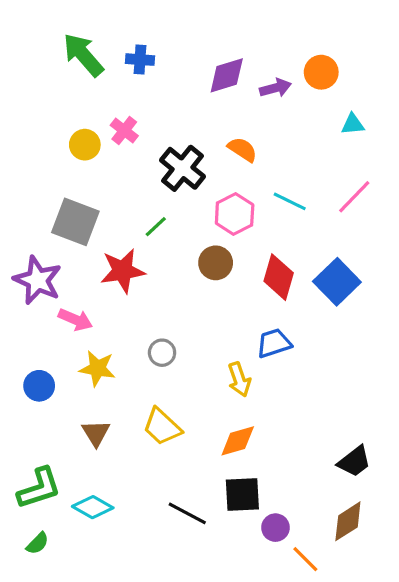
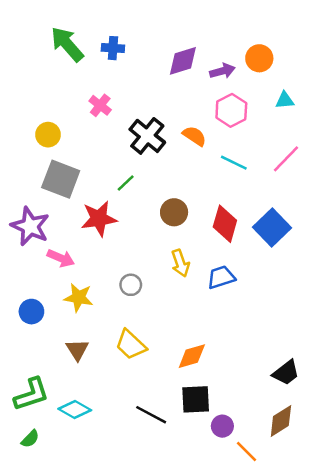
yellow circle: (85, 145) -> (48, 135), moved
orange semicircle: (242, 149) -> (194, 136), moved
pink hexagon: (235, 214) -> (231, 110), moved
yellow arrow: (239, 379) -> (180, 263), moved

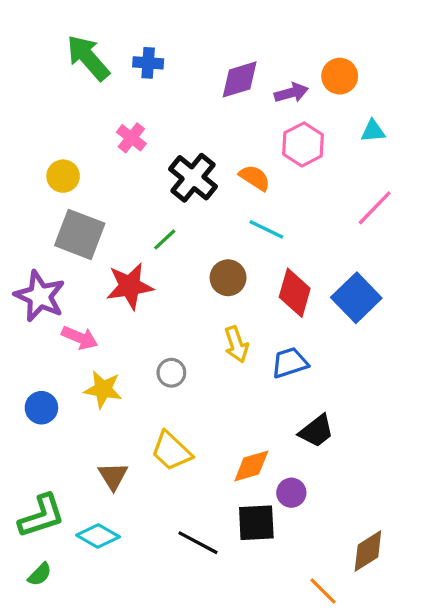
cyan line: (234, 163) -> (266, 229), moved
brown triangle: (77, 350) -> (113, 476), moved
black trapezoid: (286, 373) -> (316, 431), moved
purple circle: (222, 426) -> (291, 493), moved

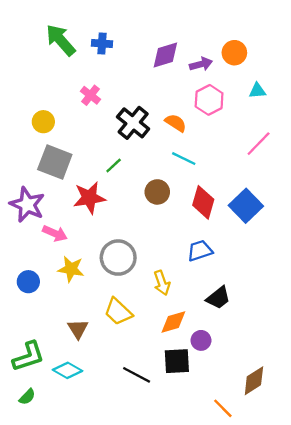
yellow arrow: (236, 344) -> (162, 283), moved
gray circle: (171, 373) -> (118, 258), size x1.8

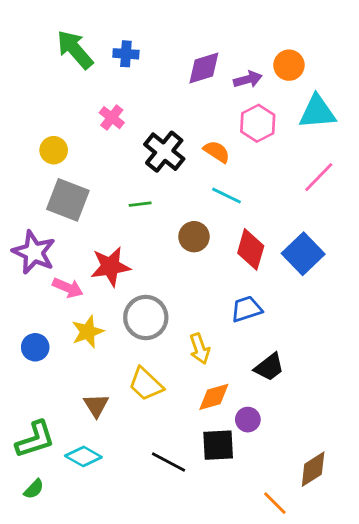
cyan triangle: (257, 91) -> (317, 112), size x1.8
green line: (114, 165) -> (140, 204), turned 36
red star: (89, 198) -> (110, 266), moved
yellow star: (71, 269) -> (88, 332), turned -30

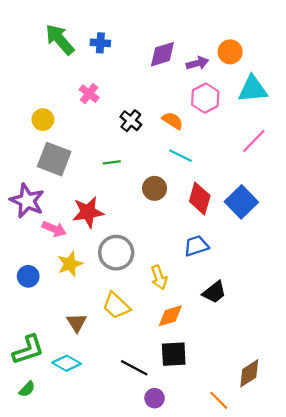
black cross: (164, 152) -> (131, 121), size x0.7
purple circle: (248, 420) -> (155, 398), moved

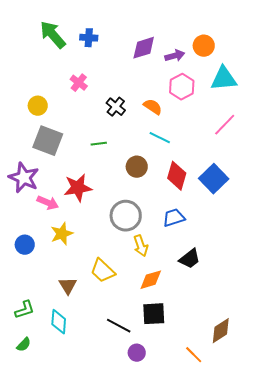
gray circle: (116, 253) -> (126, 216), moved
green L-shape: (28, 350) -> (25, 310), size x0.7
cyan diamond: (67, 363) -> (59, 322), turned 65

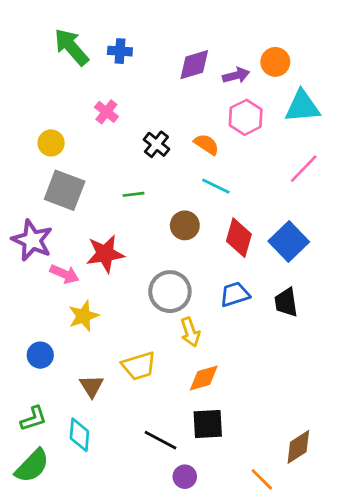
blue circle: (25, 245) -> (40, 355), moved
black trapezoid: (190, 259) -> (286, 302), moved, turned 120
yellow trapezoid: (103, 271) -> (139, 366), turned -60
green semicircle: (24, 345) -> (32, 466), size x1.8

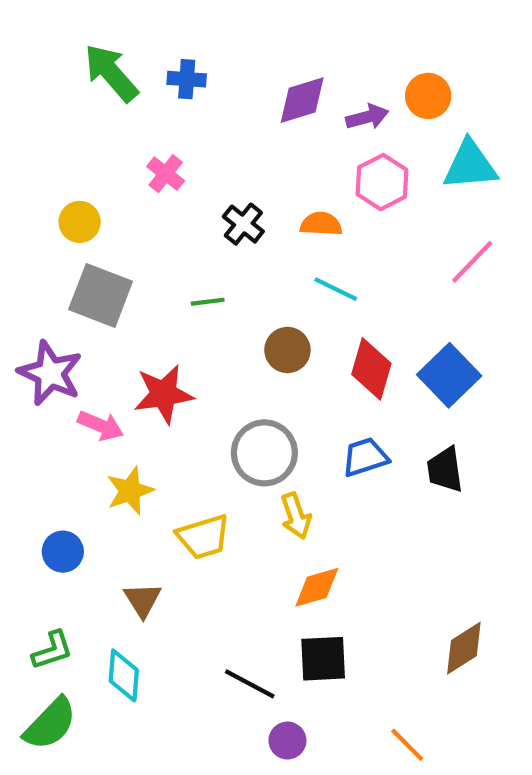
orange semicircle: (206, 144) -> (321, 224), turned -30
yellow trapezoid: (139, 366) -> (203, 537), moved
brown diamond: (298, 447) -> (464, 648), moved

